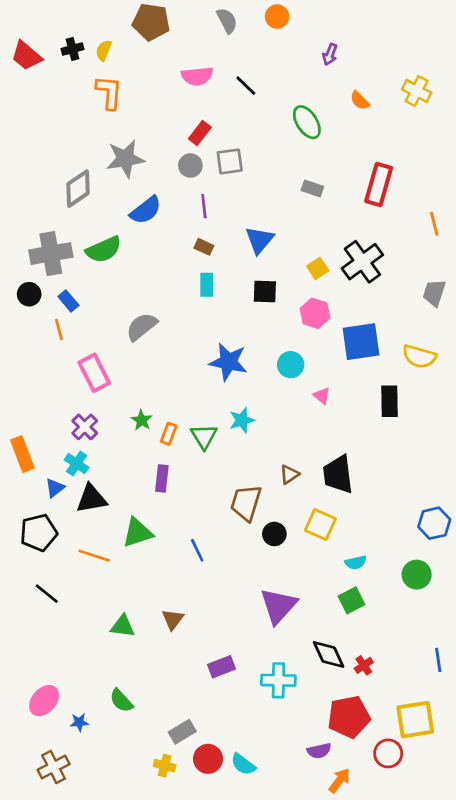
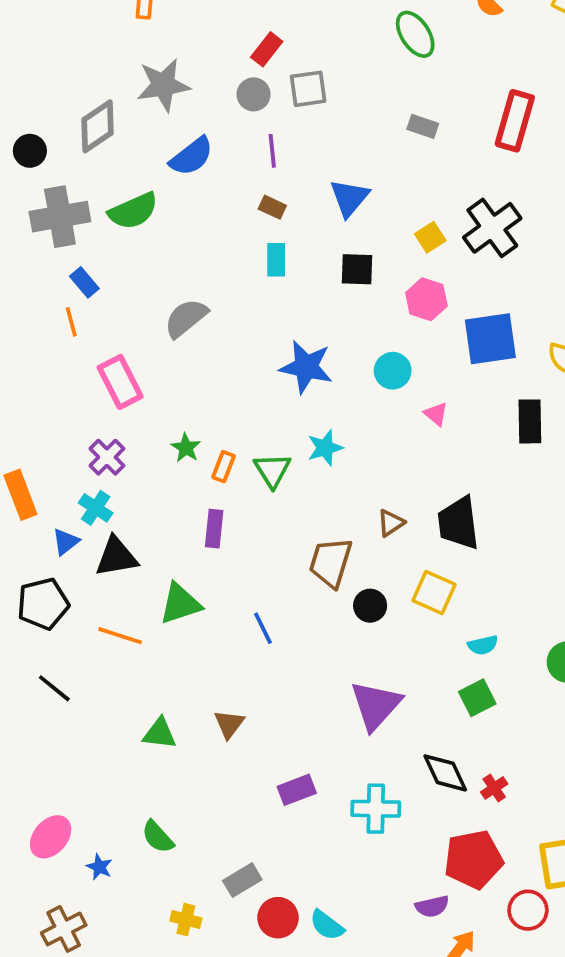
black circle: (29, 294) -> (30, 151), moved
blue star: (79, 722) -> (99, 867), turned 30
yellow cross: (165, 766) -> (186, 920), moved

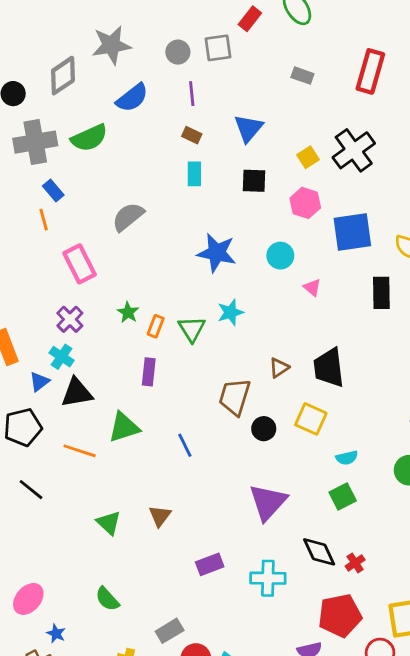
red rectangle: (267, 49) -> (250, 19), moved
green triangle: (160, 733) -> (109, 523), turned 36
blue star: (99, 867) -> (56, 634), moved

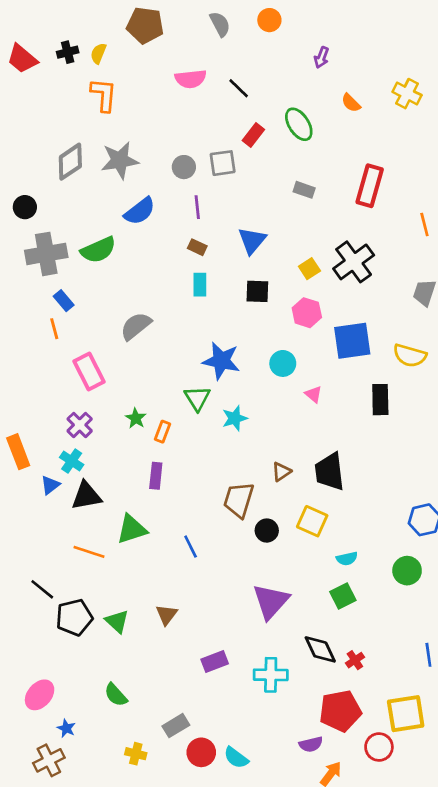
gray diamond: (63, 76) -> (70, 162), moved
green triangle: (192, 329) -> (197, 398), moved
black pentagon: (23, 427) -> (74, 617), moved

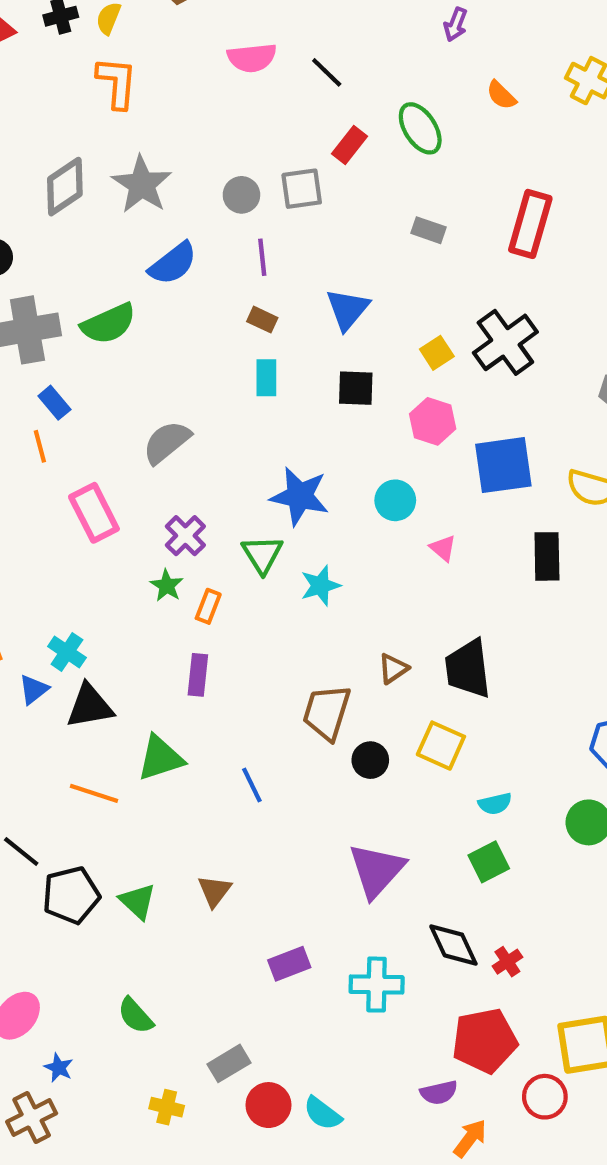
gray star: (120, 160) -> (142, 184), turned -30
purple cross: (80, 425) -> (185, 536), moved

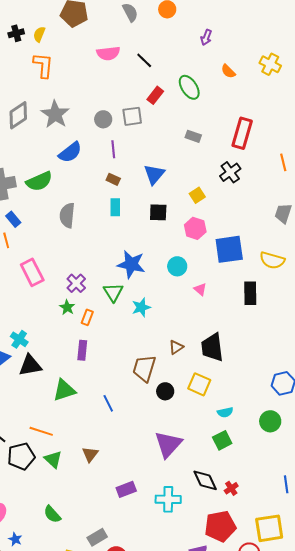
black cross: (505, 342) -> (230, 172), moved, size x0.7
gray semicircle: (167, 442) -> (67, 215), moved, turned -45
orange line: (94, 793) -> (41, 431), moved

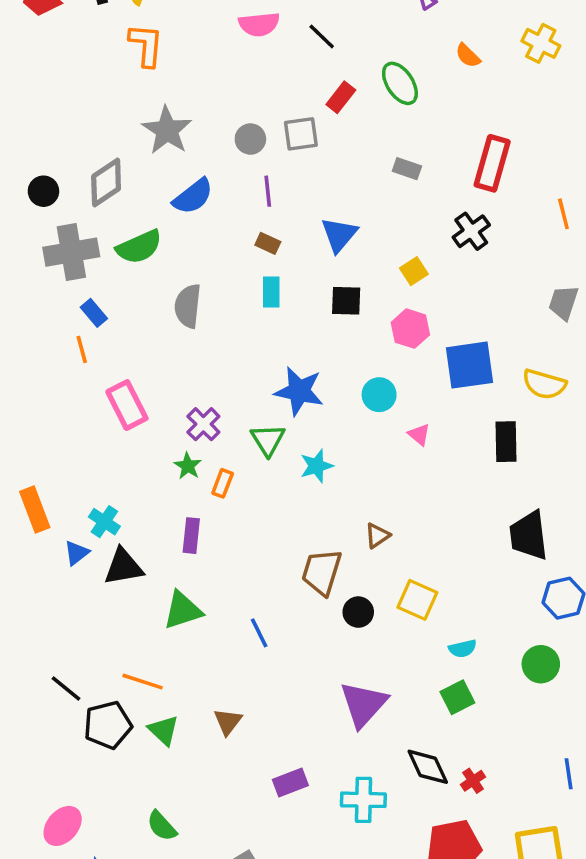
gray diamond: (18, 115) -> (106, 182), moved
black trapezoid: (212, 347) -> (529, 536), moved
purple rectangle: (82, 350) -> (191, 536), moved

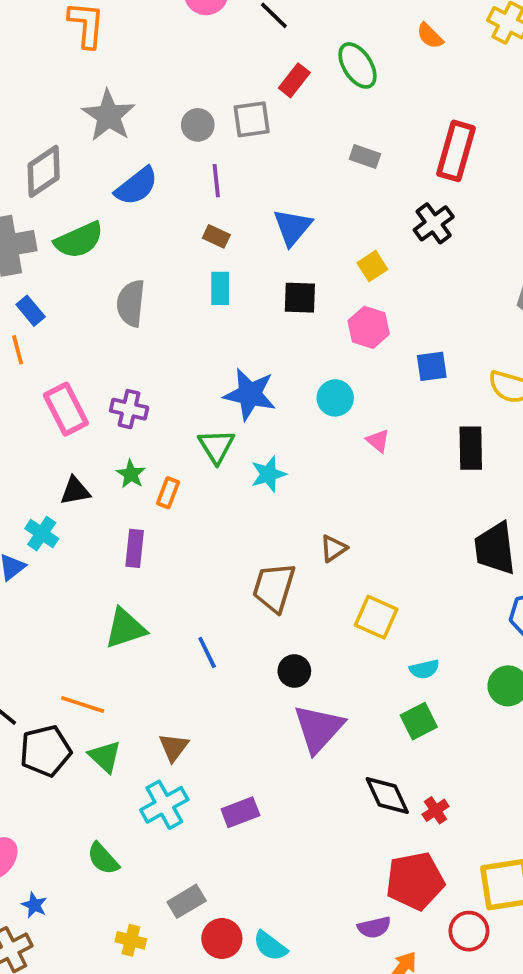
blue square: (470, 365) -> (432, 366), size x0.6
purple cross: (203, 424) -> (129, 409), moved, turned -32
black triangle: (123, 567) -> (75, 491), moved, size x0.7
black circle: (358, 612) -> (294, 671), moved
cyan cross: (363, 800) -> (164, 805), moved, turned -30

